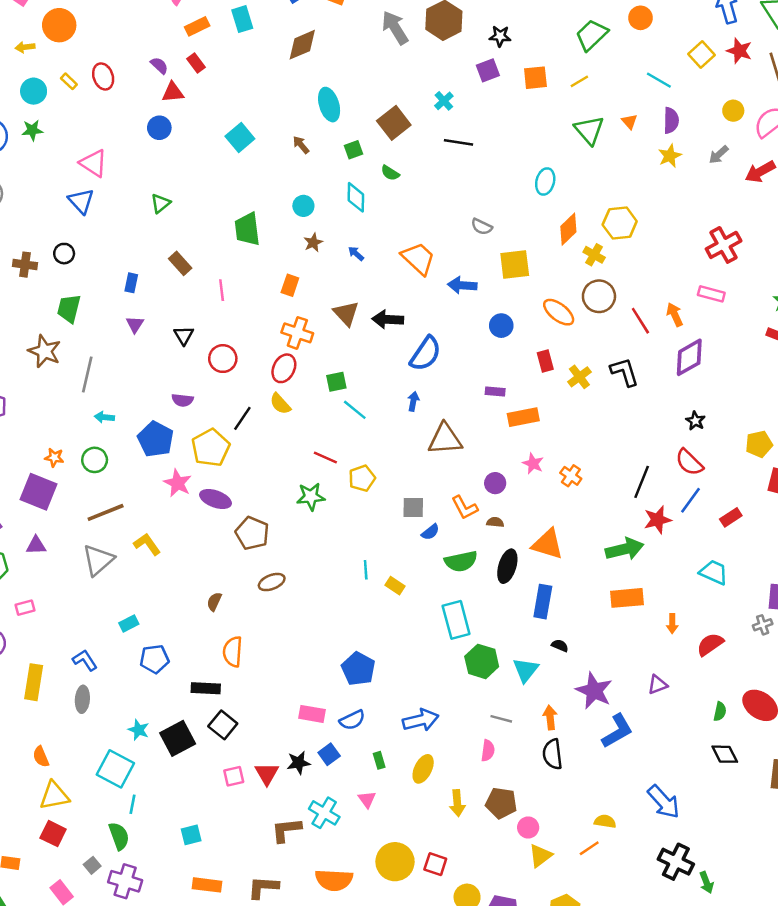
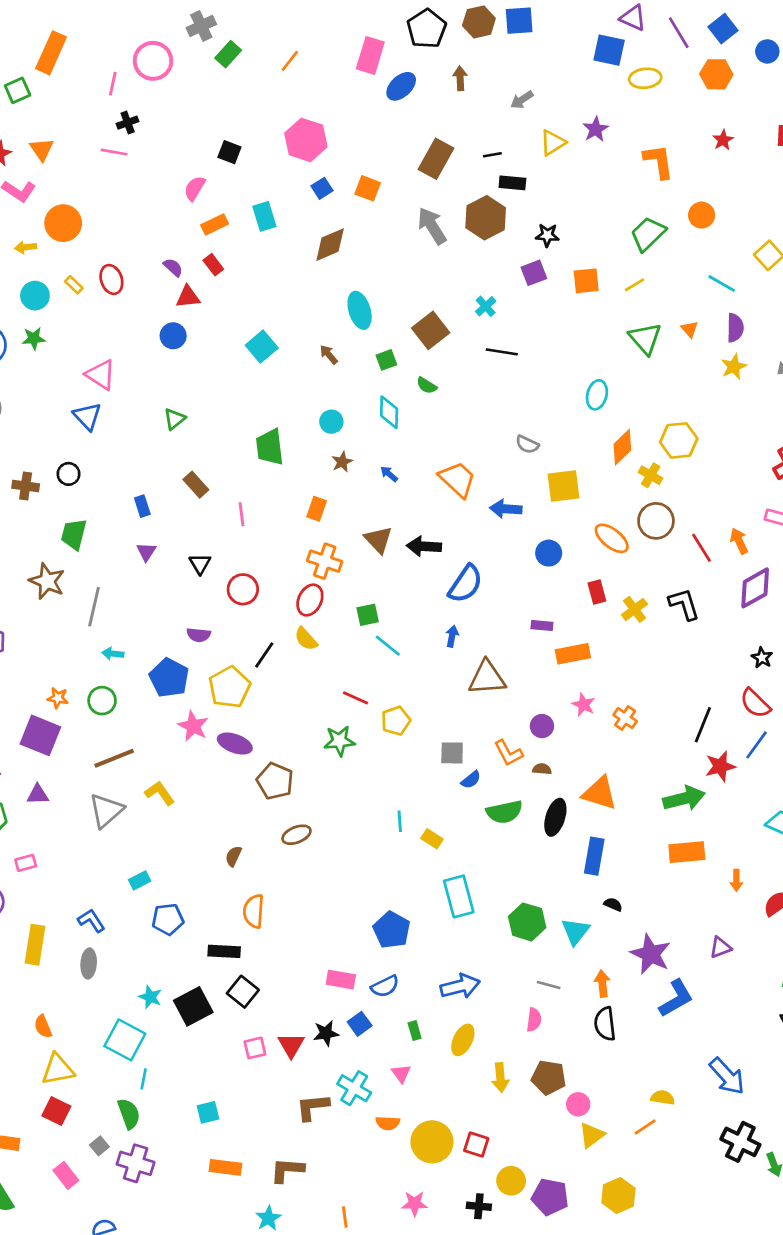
blue rectangle: (131, 283) -> (142, 506), turned -30
cyan rectangle: (456, 620) -> (459, 896), moved
orange semicircle: (334, 880) -> (388, 1123), moved, size x0.6

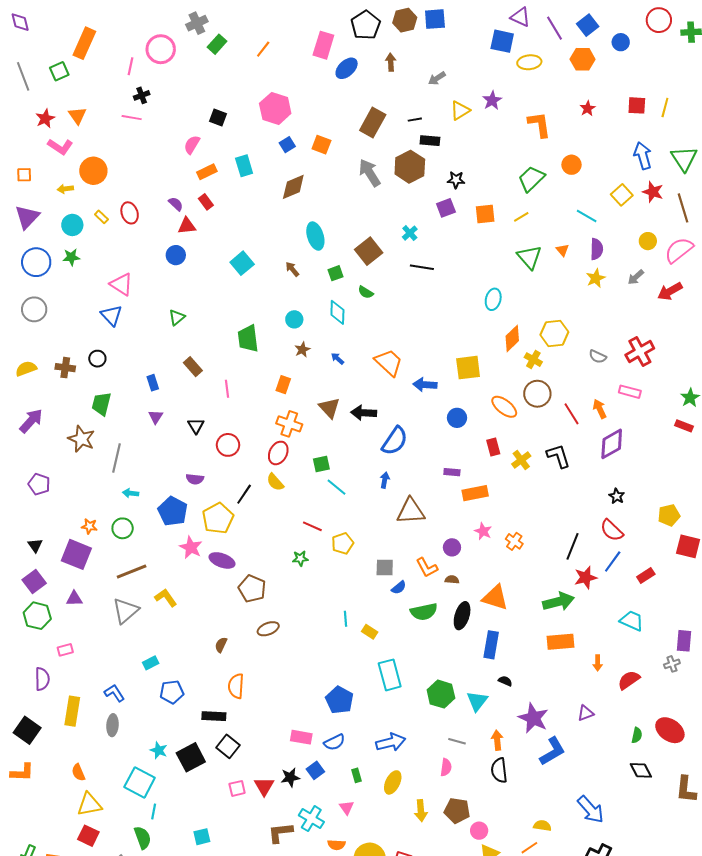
gray semicircle: (527, 444) -> (598, 357), moved
green star: (339, 741) -> (300, 558), size x0.7

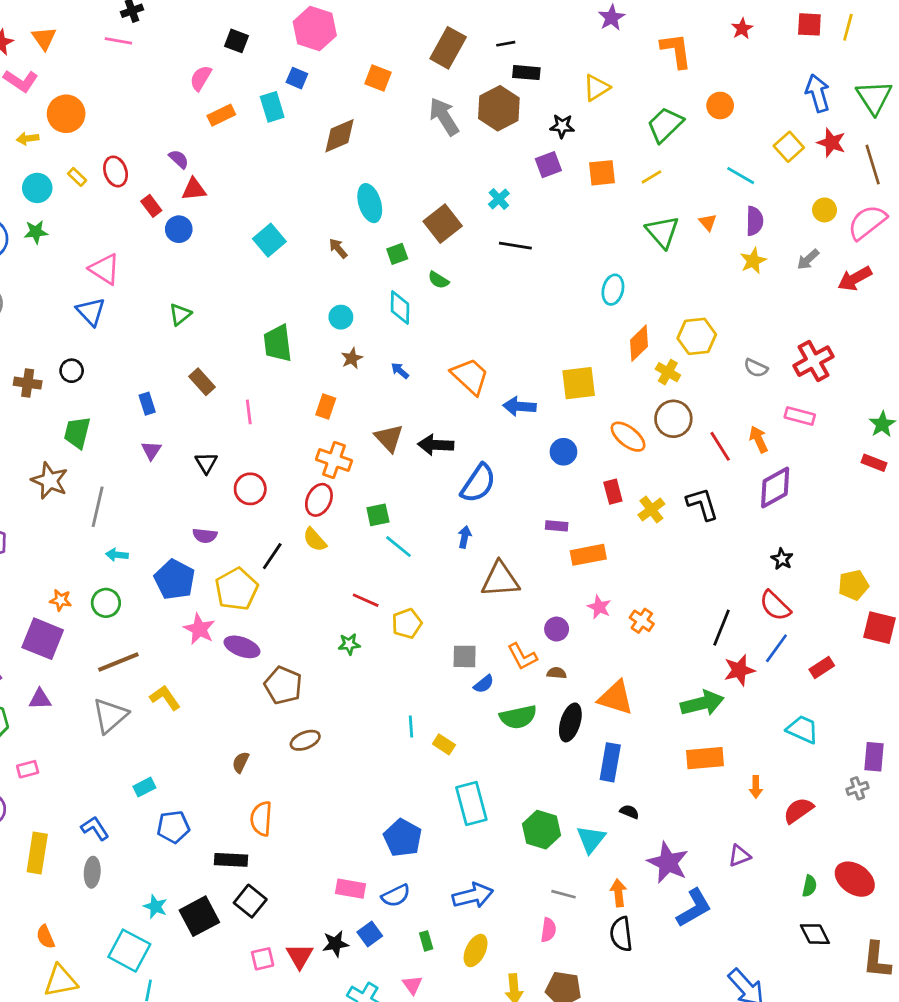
yellow triangle: (460, 110) -> (596, 88), moved
blue square: (287, 145) -> (297, 78), moved, turned -35
red rectangle: (206, 202) -> (151, 206), moved

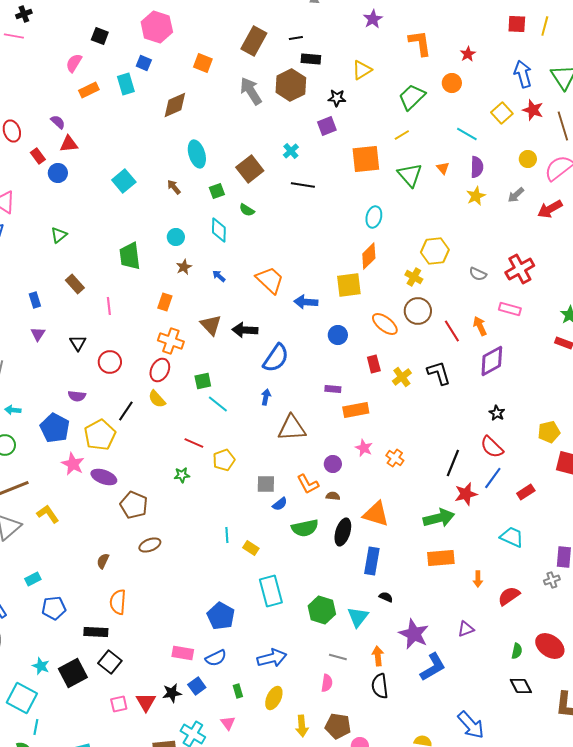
red star: (742, 29) -> (468, 54), moved
orange square: (602, 173) -> (366, 159), moved, size x1.4
orange diamond: (639, 343) -> (369, 256), moved

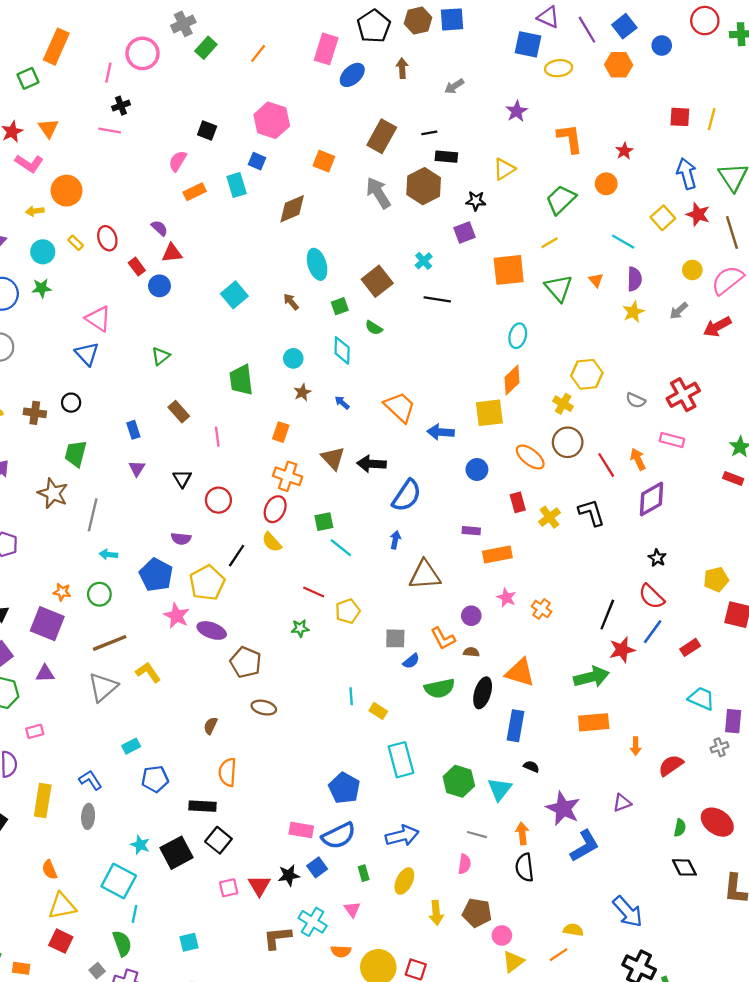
cyan trapezoid: (512, 537) -> (701, 699), moved
brown ellipse: (150, 545) -> (264, 708), turned 35
blue semicircle: (216, 658) -> (339, 836), size x1.4

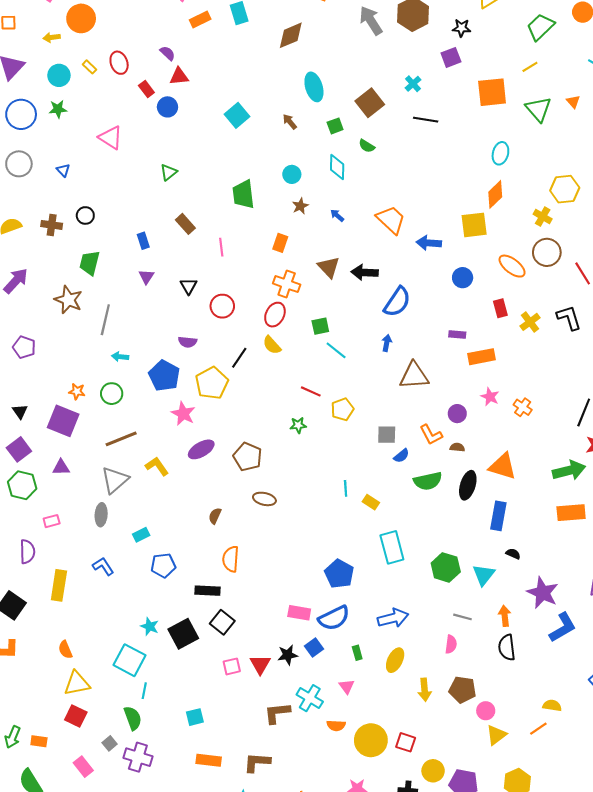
blue triangle: (87, 354) -> (63, 170), moved, size x0.6
purple ellipse: (212, 630) -> (201, 449), moved, turned -50
gray ellipse: (88, 816) -> (101, 515), moved

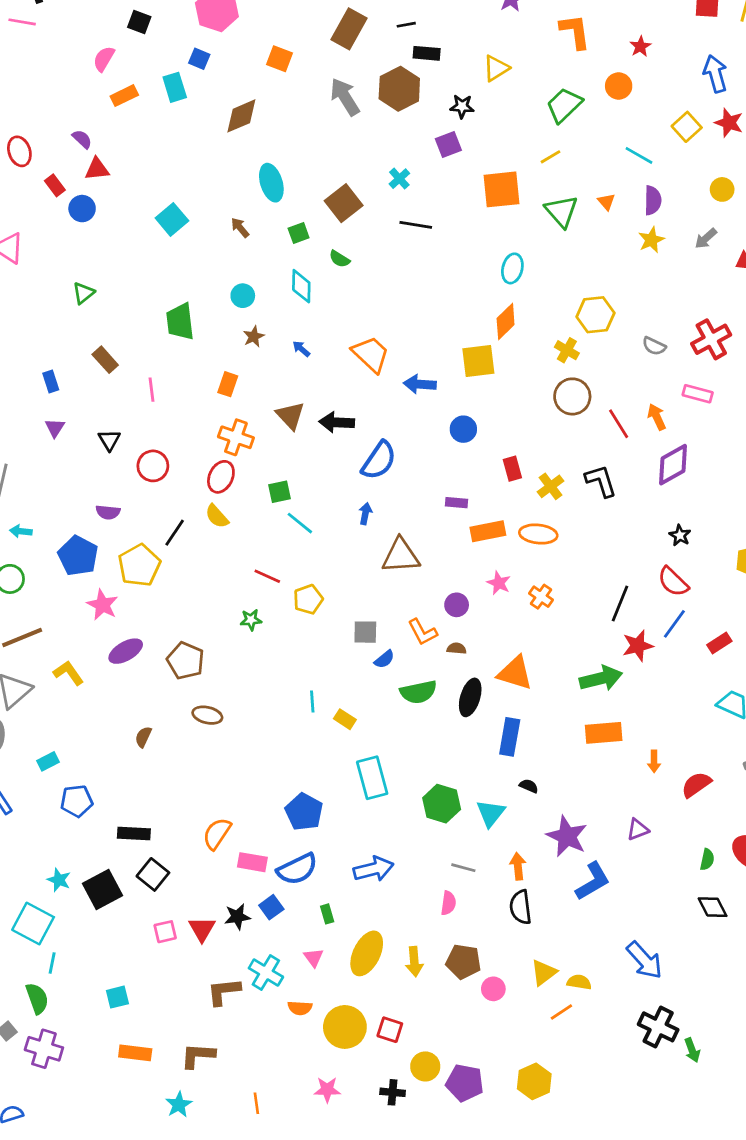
orange ellipse: (512, 266) -> (538, 534), moved, turned -32
orange semicircle: (231, 559) -> (217, 834), moved, turned 30
yellow ellipse: (395, 660) -> (367, 953), moved, size x1.4
yellow triangle: (496, 735) -> (544, 973), moved

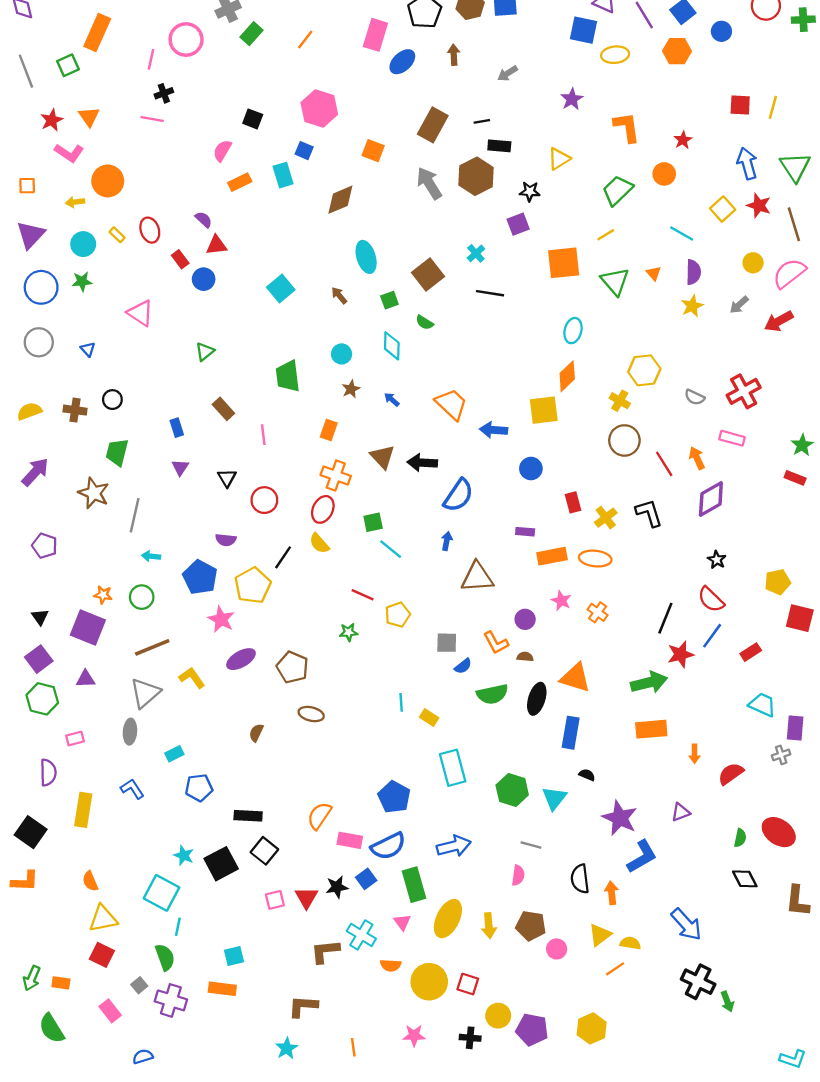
orange arrow: (518, 866) -> (612, 893), moved
green rectangle: (327, 914) -> (414, 885), size x2.0
orange rectangle: (135, 1053) -> (222, 989), moved

